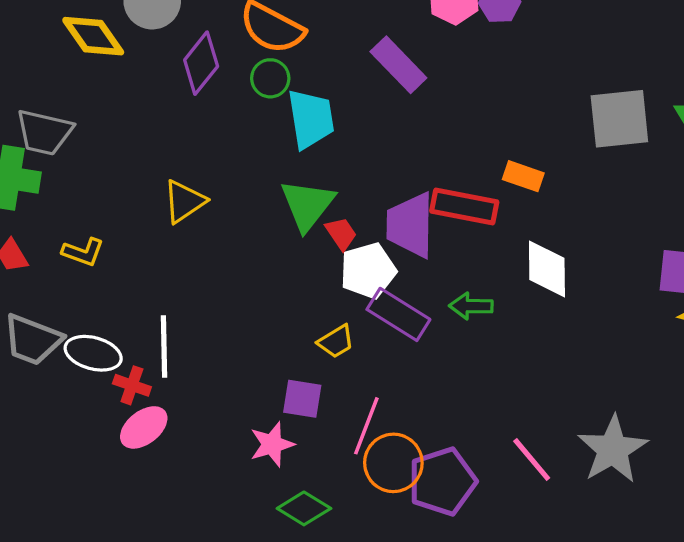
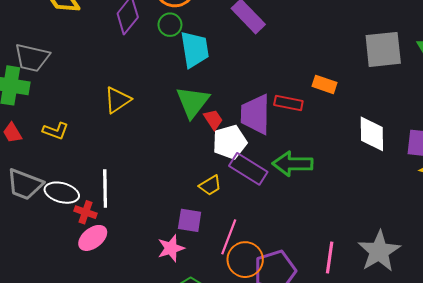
red rectangle: (464, 207) -> (288, 103), size x0.7
white diamond: (547, 269) -> (372, 134), moved
green arrow: (471, 306) -> (293, 164), size x1.5
pink line: (532, 460) -> (330, 258), turned 48

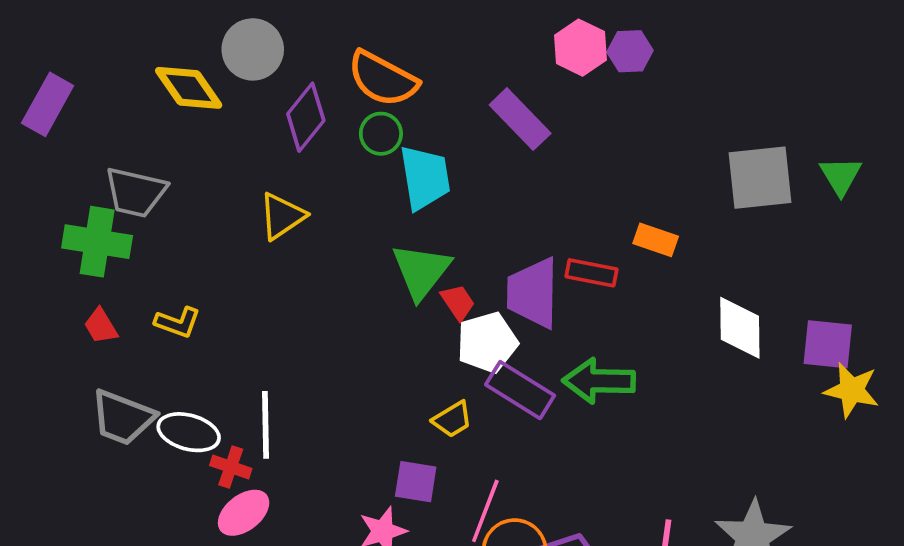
yellow triangle: (117, 100) -> (282, 216), moved

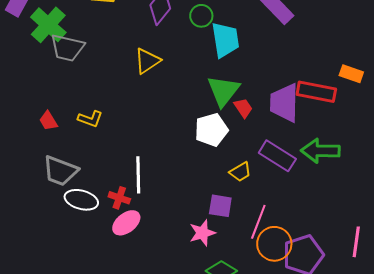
green cross: (97, 242) -> (48, 25), moved, turned 33
red rectangle: (592, 273) -> (316, 92), size x1.4
white pentagon: (487, 342) -> (211, 130), moved
white ellipse: (189, 432) -> (81, 200), moved

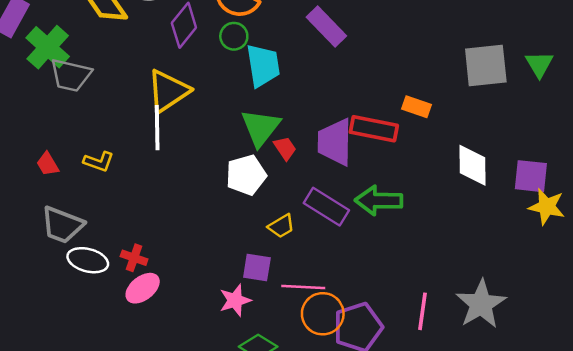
yellow triangle: (147, 61) -> (168, 91), size x1.4
white line: (138, 175) -> (157, 128), moved
pink line: (258, 222) -> (303, 287), turned 72

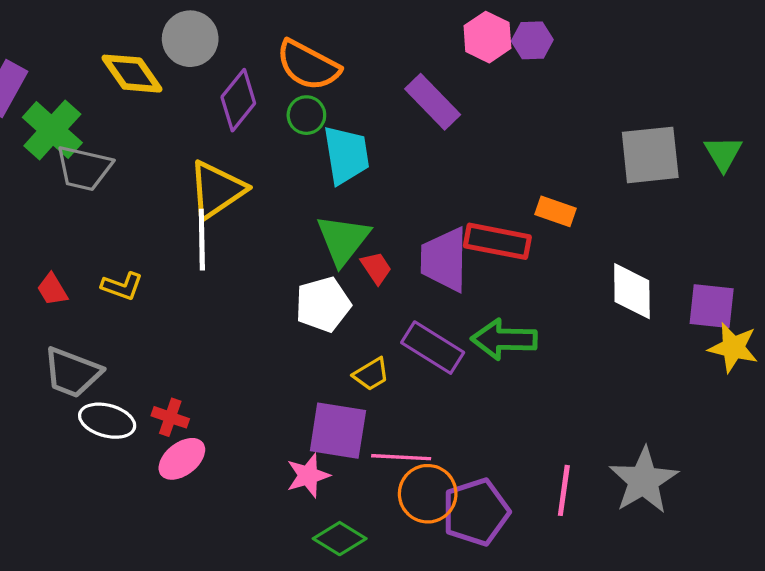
purple square: (257, 267) -> (338, 431), size x1.5

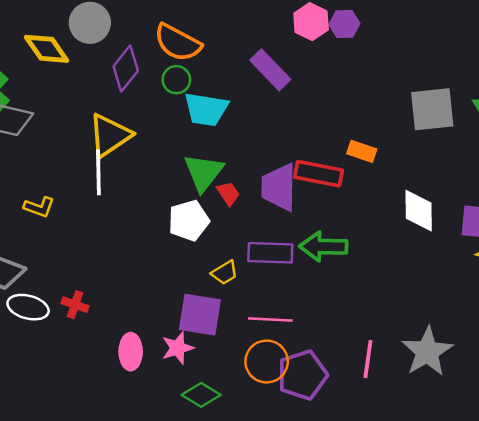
cyan trapezoid: (346, 155) -> (206, 109), turned 108
purple rectangle: (433, 348) -> (270, 253), turned -30
pink line: (401, 457) -> (270, 319), moved
pink ellipse: (182, 459) -> (131, 352), moved, turned -52

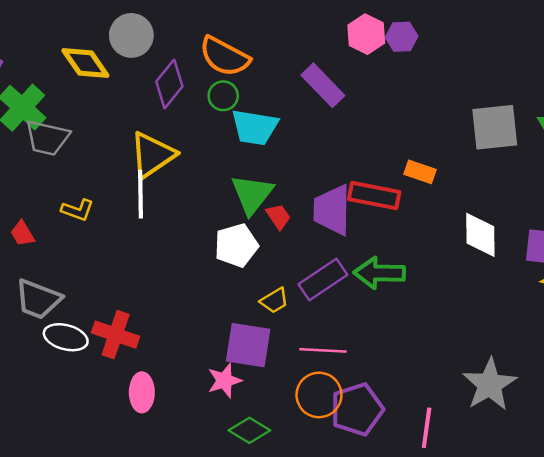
yellow L-shape: (39, 207) -> (78, 210), moved
purple rectangle: (270, 253) -> (323, 279), turned -36
red cross: (75, 305) -> (116, 335), size x1.6
pink ellipse: (131, 352) -> (142, 392), moved
pink line: (368, 359) -> (427, 428), moved

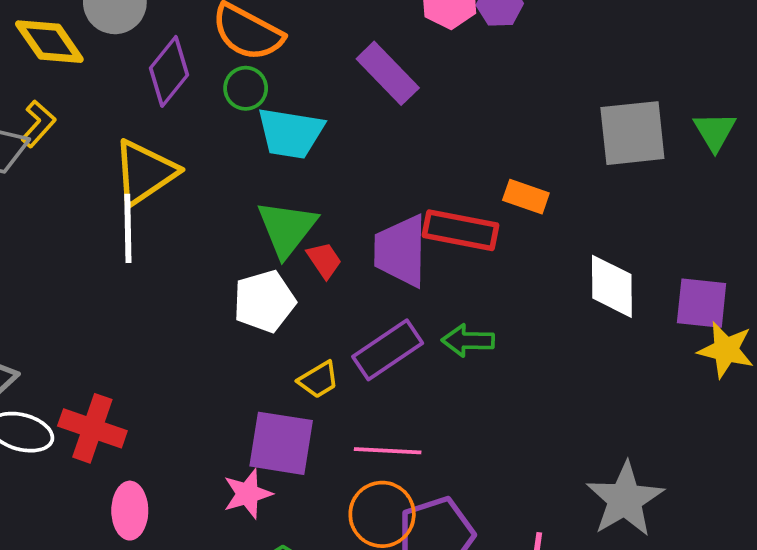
yellow L-shape: (78, 210) -> (38, 124), moved, turned -68
green arrow: (379, 273) -> (468, 341), size x0.7

